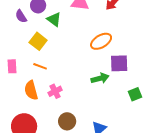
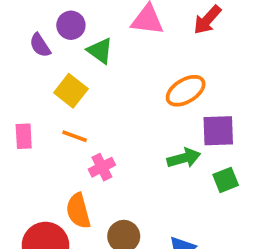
orange semicircle: (31, 90) -> (78, 211), moved
pink cross: (55, 91) -> (102, 167), moved
green square: (135, 94) -> (226, 180), moved

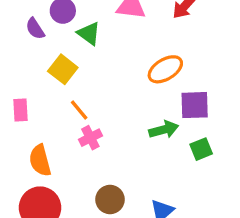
orange line: (75, 136) -> (79, 110), moved, turned 30
orange semicircle: (78, 211) -> (40, 160), moved

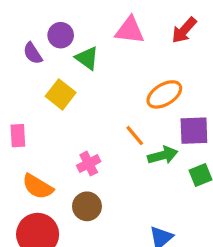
orange line: (79, 110) -> (135, 136), moved
orange semicircle: (40, 160) -> (38, 187), turned -44
brown circle: (110, 200) -> (87, 206), moved

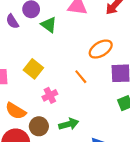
yellow square: (61, 94) -> (33, 69), moved
green arrow: (163, 155) -> (69, 124), moved
brown circle: (87, 206) -> (39, 126), moved

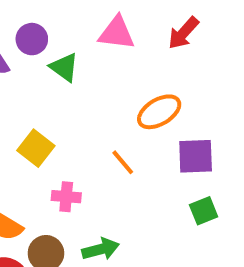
pink cross: (50, 95) -> (66, 197), turned 32

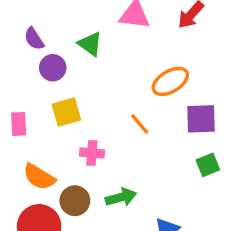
purple circle: (32, 39) -> (53, 68), moved
yellow square: (36, 148) -> (66, 112), turned 36

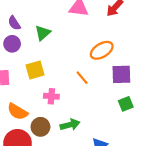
green triangle: (90, 44) -> (43, 33), moved, turned 42
purple circle: (53, 68) -> (12, 44), moved

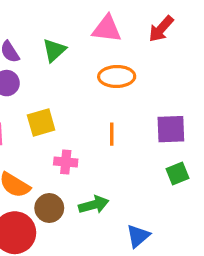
green triangle: (43, 33) -> (54, 50), moved
orange ellipse: (102, 50) -> (117, 76), moved, turned 30
orange line: (82, 78) -> (112, 134), turned 40

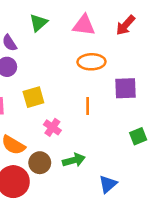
green triangle: (54, 50) -> (38, 23), moved
purple square: (171, 129) -> (126, 88), moved
pink cross: (66, 162) -> (52, 127), turned 30

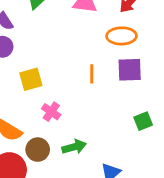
orange ellipse: (91, 62) -> (122, 36), moved
orange line: (88, 106) -> (92, 74), moved

